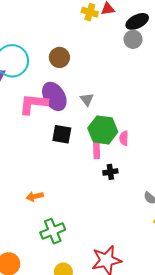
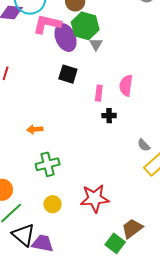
pink L-shape: (33, 104) -> (47, 24), moved
green hexagon: (103, 130) -> (85, 26), moved
pink semicircle: (124, 138) -> (126, 85), size x1.5

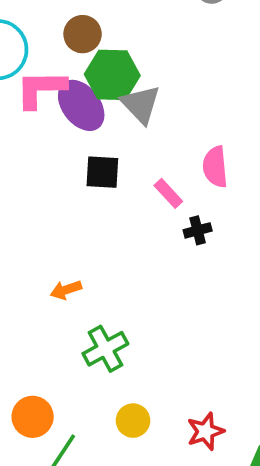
gray triangle: (96, 44) -> (141, 104), size x1.6
pink rectangle: (99, 93) -> (168, 193), turned -35
red star: (95, 198) -> (205, 431), moved, size x0.7

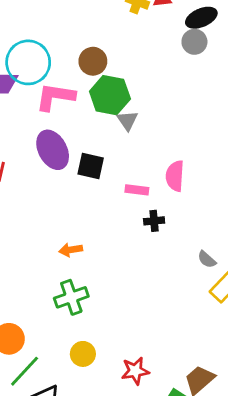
gray triangle: (141, 104) -> (127, 120), size x0.7
purple ellipse: (81, 105) -> (53, 150), moved
pink rectangle: (168, 193) -> (137, 190), turned -50
orange arrow: (66, 290) -> (71, 250), moved

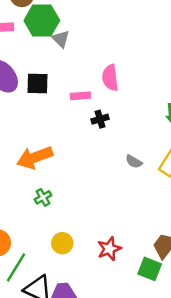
orange arrow: (71, 250) -> (35, 157), size x1.8
gray semicircle: (207, 259) -> (134, 162), moved
green cross: (71, 297) -> (43, 197), size x0.6

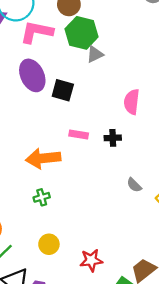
gray triangle: (61, 39) -> (95, 54), turned 36
pink rectangle: (80, 96) -> (79, 135), moved

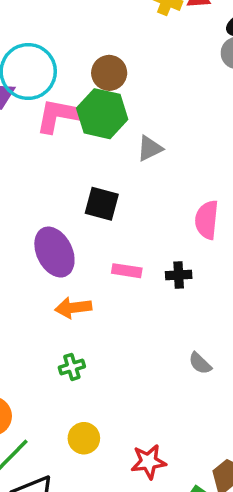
green hexagon: (82, 33) -> (102, 114), moved
purple ellipse: (32, 75) -> (54, 252), moved
orange arrow: (43, 158) -> (73, 308), size x0.7
gray semicircle: (134, 185) -> (200, 363), moved

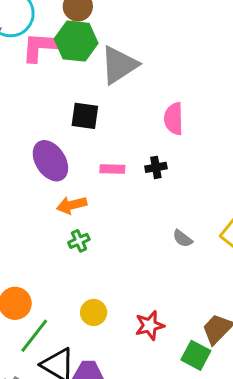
gray triangle: (150, 148) -> (119, 65), size x1.8
green cross: (72, 367) -> (79, 241), moved

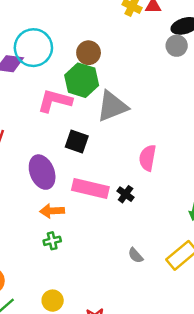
pink L-shape: (42, 47) -> (55, 101), moved
black cross: (156, 167) -> (126, 194), turned 35
pink rectangle: (112, 169) -> (90, 189), size x1.8

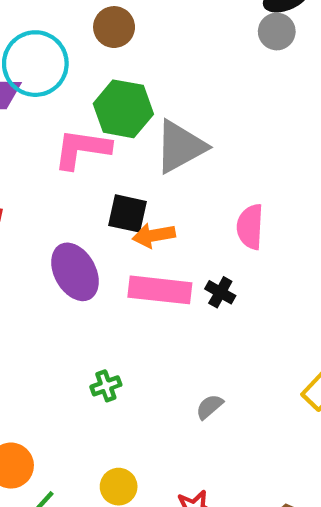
brown circle: (89, 53) -> (114, 27), moved
orange arrow: (52, 211) -> (154, 235), moved
gray semicircle: (136, 255) -> (209, 407), moved, turned 98

